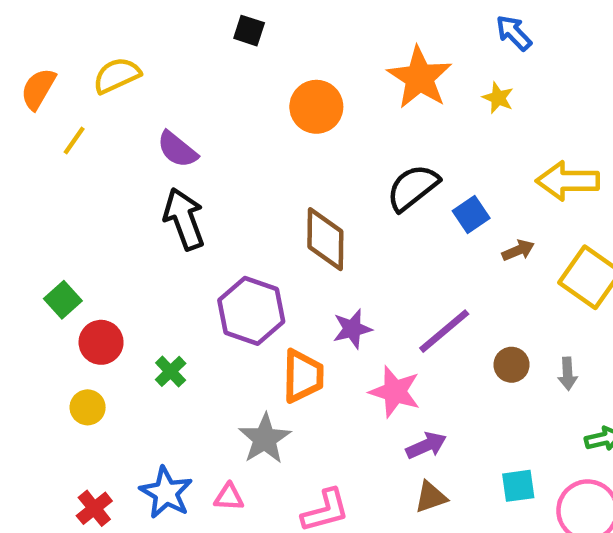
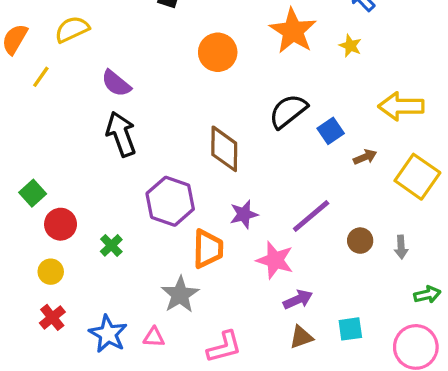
cyan square: (518, 486) -> (350, 329), moved
red cross: (94, 508) -> (52, 317), moved

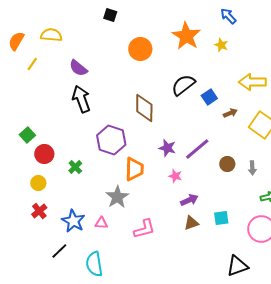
yellow semicircle: (72, 29) -> (51, 35), turned 30
purple star: (244, 214) -> (167, 148), moved, turned 30
pink star: (275, 260) -> (175, 176), size x0.6

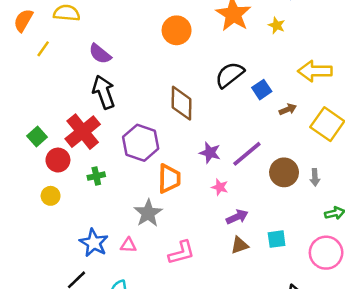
brown circle: (227, 164) -> (284, 172), size x1.5
green cross: (75, 167) -> (96, 176), turned 32
red cross: (39, 211) -> (83, 132), moved, size x1.8

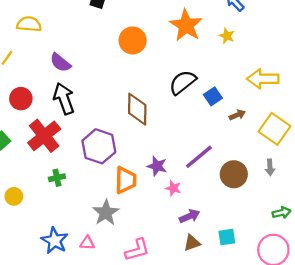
purple star: (210, 153) -> (157, 166), moved
red circle: (58, 160) -> (21, 99), moved
gray arrow: (315, 177) -> (270, 167), moved

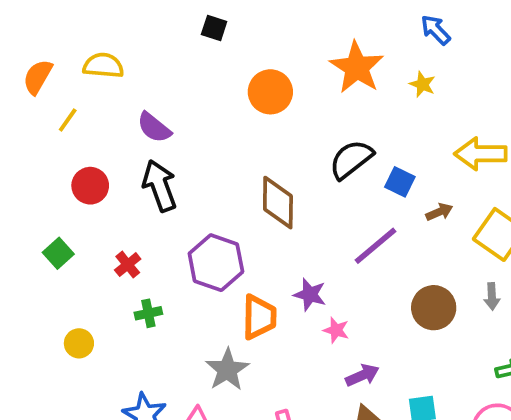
blue square: (213, 96) -> (400, 182), turned -30
red cross: (44, 136) -> (128, 265), moved, size x0.5
purple line: (199, 157) -> (375, 246), moved

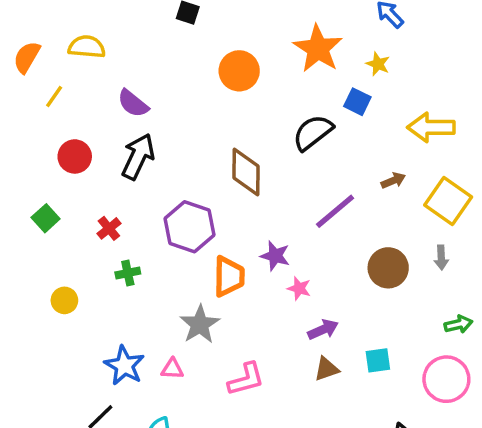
blue square: (400, 182) -> (357, 102), moved
black arrow: (160, 186) -> (138, 156), turned 45

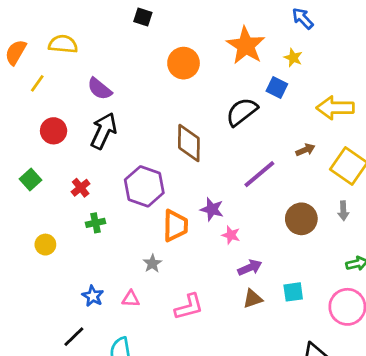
gray star: (200, 324) -> (152, 264), size x0.6
blue star: (124, 365) -> (93, 296), size x0.7

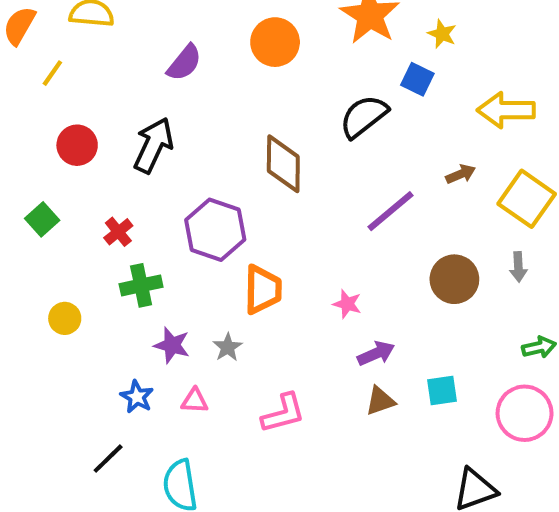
purple semicircle: (100, 89) -> (184, 63), moved, turned -90
purple star: (212, 209) -> (172, 345), moved
green cross: (95, 223) -> (141, 285), size x1.4

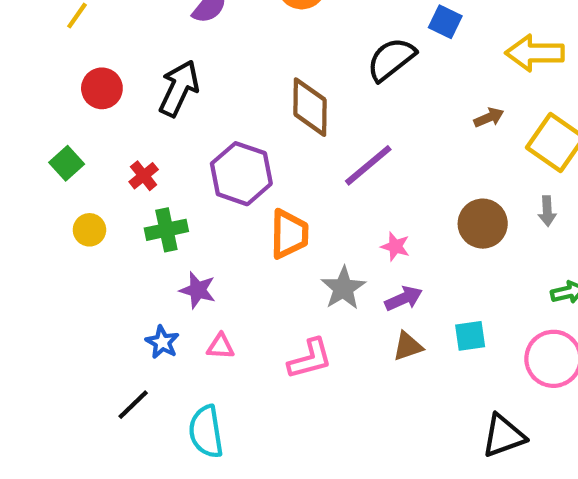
purple line: (391, 211) -> (368, 165), moved
pink star: (347, 304) -> (395, 246), moved
yellow circle: (65, 318) -> (89, 230), moved
gray star: (228, 347) -> (343, 288), moved, size x1.5

